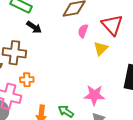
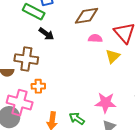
pink semicircle: (83, 31) -> (95, 38), turned 72

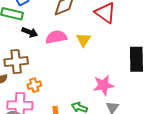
pink semicircle: (95, 38) -> (56, 37), moved, size x1.5
yellow triangle: (113, 56) -> (84, 40), moved

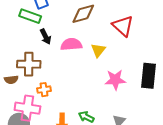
black arrow: (30, 32) -> (46, 37), turned 35
pink star: (103, 85) -> (115, 80), moved

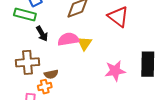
yellow triangle: (98, 50) -> (85, 43), moved
brown semicircle: (11, 80) -> (51, 74), moved

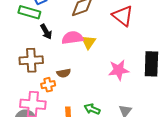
brown semicircle: (51, 74) -> (64, 73), moved

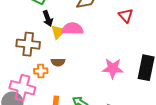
red triangle: (123, 16) -> (126, 16), size x0.7
yellow triangle: (89, 42) -> (58, 32), moved

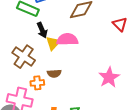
brown cross: (28, 44) -> (24, 57), turned 30
pink star: (113, 68) -> (109, 77), turned -30

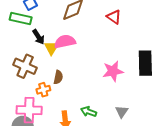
brown semicircle: (54, 73) -> (58, 77), turned -64
pink star: (109, 77) -> (113, 71), turned 30

